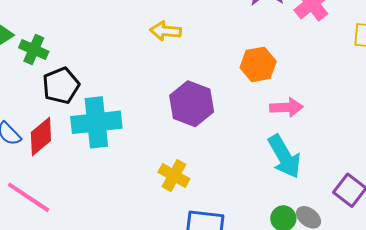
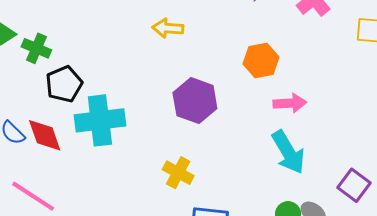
red diamond: (41, 137) -> (45, 135), turned -69

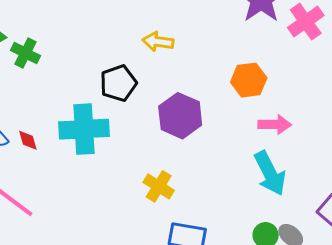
black pentagon: (64, 84) -> (118, 83), moved
red diamond: (45, 135) -> (28, 140), size x0.6

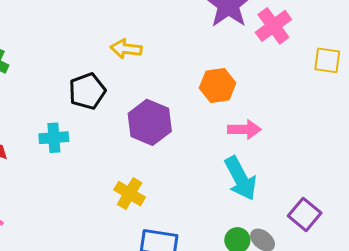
cyan cross: (84, 129) -> (54, 138), size x0.6

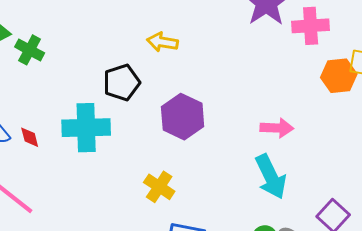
pink cross: (273, 26) -> (311, 26), turned 30
orange hexagon: (218, 85) -> (339, 76), moved
cyan cross: (54, 138) -> (86, 128), size x1.6

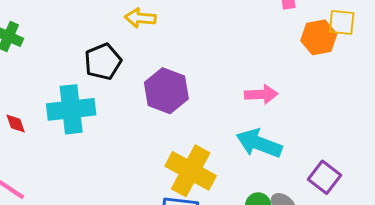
cyan arrow: (271, 177) -> (259, 143), turned 141
yellow cross: (159, 187) -> (191, 171), moved, size x1.6

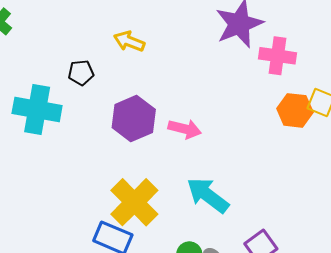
black pentagon: (103, 62) -> (81, 73), size x0.7
pink arrow: (261, 94) -> (185, 129), moved

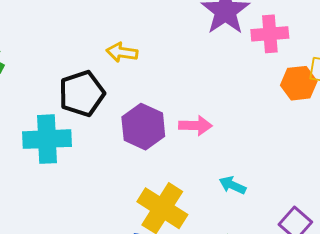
black pentagon: (81, 73) -> (82, 93), size x1.8
cyan arrow: (208, 195) -> (232, 185), size x0.6

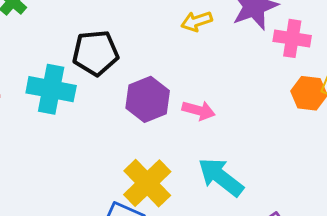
yellow arrow: (122, 52) -> (197, 21), moved, turned -40
cyan arrow: (232, 185) -> (221, 177), size x1.8

